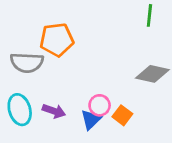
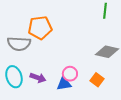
orange square: (122, 115) -> (97, 80), moved
blue triangle: (91, 120) -> (64, 84), turned 35

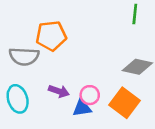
purple arrow: (38, 78) -> (59, 91), moved
orange square: (97, 80) -> (125, 103), size x1.6

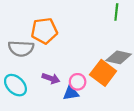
cyan ellipse: (18, 99) -> (15, 85), turned -30
orange square: (125, 103) -> (103, 73), moved

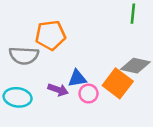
cyan ellipse: (15, 85) -> (18, 97), turned -35
blue triangle: (71, 93) -> (77, 78), moved

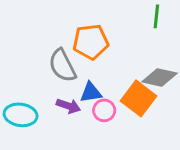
orange pentagon: (50, 35) -> (91, 42), moved
gray semicircle: (24, 56) -> (62, 66), moved, turned 60

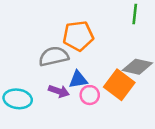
gray semicircle: (62, 66) -> (54, 56), turned 104

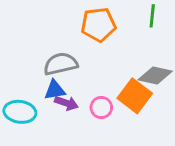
orange pentagon: (78, 36) -> (98, 25), moved
blue triangle: (78, 80) -> (55, 90), moved

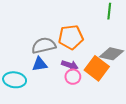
orange pentagon: (98, 25) -> (71, 37), moved
purple arrow: (66, 103) -> (70, 65), moved

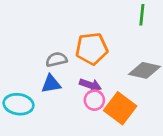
gray semicircle: (44, 45) -> (56, 59), size x0.7
orange square: (97, 68) -> (120, 108), moved

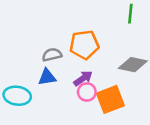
purple arrow: (90, 85) -> (83, 78), turned -54
orange square: (120, 108) -> (110, 99), turned 32

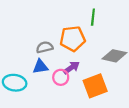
green line: (130, 14) -> (93, 17), moved
pink circle: (87, 92) -> (61, 77), moved

